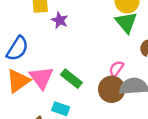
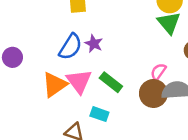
purple star: (60, 20) -> (94, 44), moved
blue semicircle: (17, 49) -> (70, 47), moved

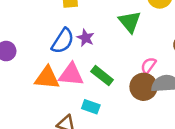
green triangle: (169, 23) -> (130, 22), moved
pink triangle: (79, 81) -> (71, 75), turned -48
orange triangle: (54, 85) -> (47, 78), turned 40

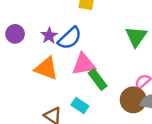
purple star: (85, 38) -> (49, 36), moved
pink triangle: (71, 75) -> (84, 64), moved, turned -30

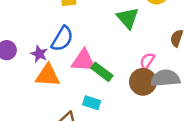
purple star: (49, 36) -> (39, 54), moved
pink triangle: (84, 64) -> (84, 61), turned 30

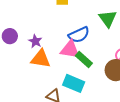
blue semicircle: (62, 39) -> (79, 35), moved, turned 30
cyan rectangle: (92, 103) -> (74, 83), size x1.5

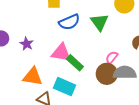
blue semicircle: (79, 35) -> (69, 22), moved
orange triangle: (41, 59) -> (33, 77), moved

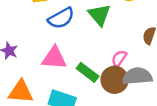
green rectangle: (75, 63) -> (88, 72), moved

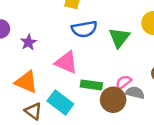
green rectangle: (88, 72) -> (91, 85), turned -48
gray semicircle: (137, 76) -> (135, 93), moved, size x0.7

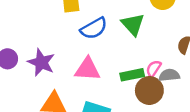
purple star: (28, 42) -> (41, 62), size x1.5
green rectangle: (91, 85) -> (132, 75), moved

